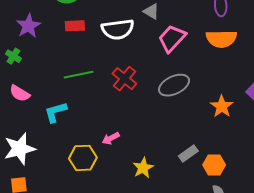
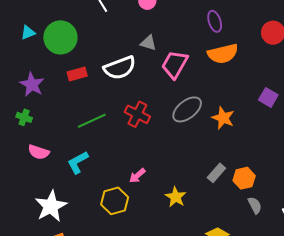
orange star: (222, 106) -> (223, 118), moved

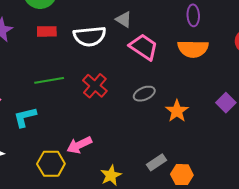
pink trapezoid: (175, 64) -> (144, 47), turned 80
gray ellipse: (187, 109) -> (144, 94), size x0.7
pink arrow: (137, 176) -> (79, 145), size x1.4

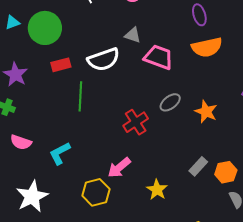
green line: (49, 80) -> (80, 96), moved, turned -64
red cross: (95, 86) -> (136, 122), moved, turned 30

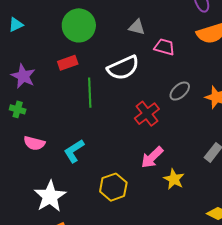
green circle: (45, 28) -> (79, 25), moved
pink trapezoid: (159, 57) -> (164, 47), size x0.7
white semicircle: (104, 59) -> (123, 68), moved
pink arrow: (119, 168) -> (152, 157), moved

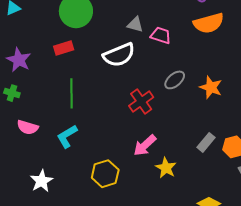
gray triangle: (137, 27) -> (135, 25), moved
green line: (90, 93) -> (72, 93), moved
white star: (50, 196) -> (42, 181), size x0.7

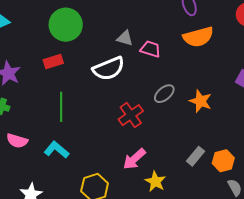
cyan L-shape: (67, 136) -> (57, 150), turned 70

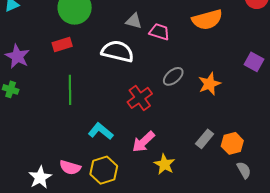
white semicircle: (109, 69) -> (118, 51), turned -144
orange star: (201, 101) -> (209, 84), turned 30
pink semicircle: (17, 141) -> (70, 167), moved
cyan L-shape: (57, 150) -> (101, 131), moved

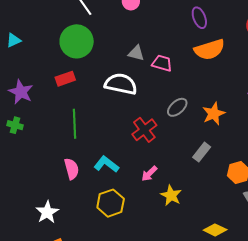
gray rectangle: (205, 139) -> (202, 152), moved
pink arrow: (143, 142) -> (149, 174), size x0.7
pink semicircle: (70, 167) -> (72, 169), moved, turned -120

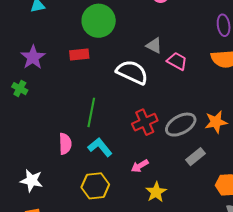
gray ellipse: (177, 107) -> (181, 125), moved, size x1.4
green line: (75, 124) -> (91, 112), moved
white star: (47, 212) -> (32, 181), turned 30

